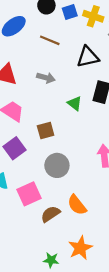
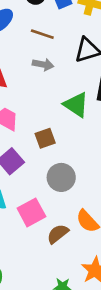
gray arrow: (46, 78) -> (43, 64), moved
green triangle: (75, 103) -> (76, 105), size x1.5

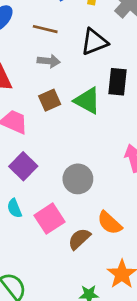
brown square: (45, 138) -> (50, 100), moved

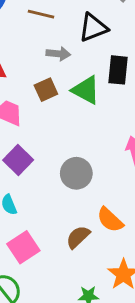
gray arrow: (49, 61) -> (58, 54), moved
pink square: (50, 219) -> (23, 247), moved

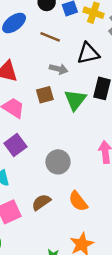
green triangle: (86, 90) -> (75, 100), turned 30
brown semicircle: (78, 237) -> (41, 202), moved

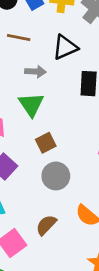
brown square: (45, 95) -> (46, 143), moved
green triangle: (75, 100) -> (31, 105), moved

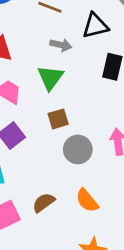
gray circle: (56, 176) -> (78, 149), moved

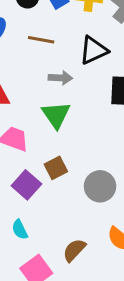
brown square: (58, 119) -> (56, 168), moved

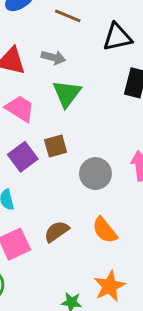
gray arrow: (60, 78) -> (53, 57), moved

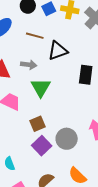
black triangle: (117, 37) -> (58, 51), moved
purple square: (23, 157) -> (42, 146), moved

